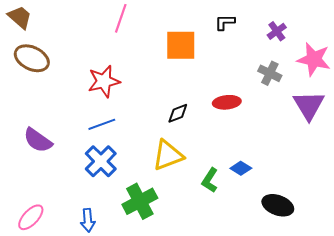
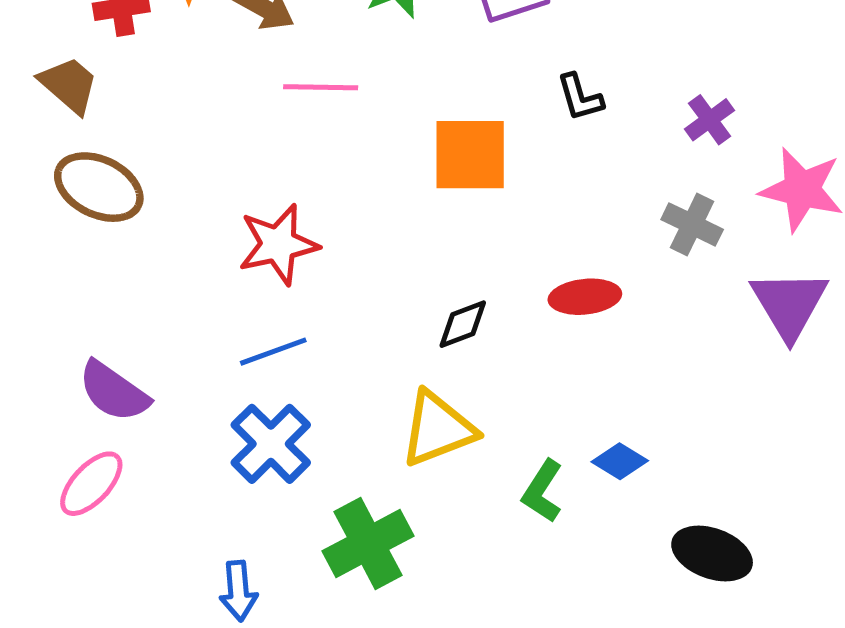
pink line: (121, 18) -> (321, 87), turned 72
black L-shape: (225, 22) -> (580, 97), turned -105
pink ellipse: (31, 217) -> (91, 484), moved

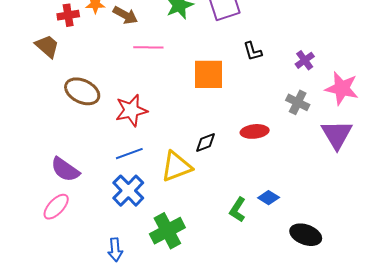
brown ellipse: (99, 187) -> (82, 91), moved
yellow triangle: (438, 429) -> (176, 167), moved

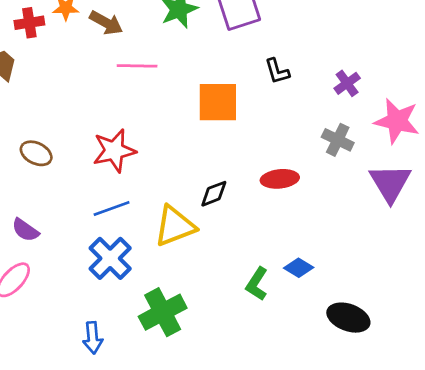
brown ellipse: (82, 91) -> (36, 153), moved, size x0.7
purple semicircle: (65, 170) -> (25, 230), size x0.7

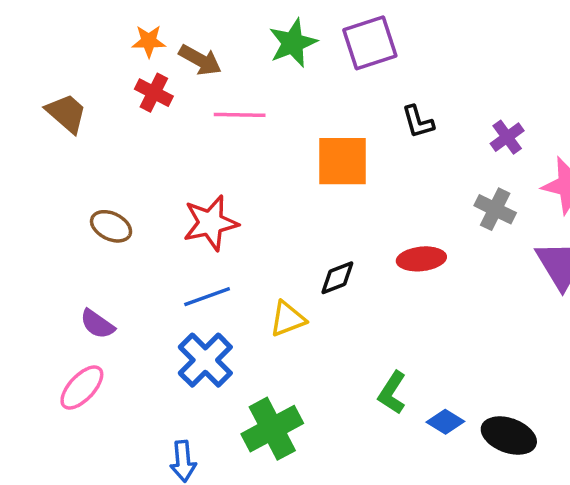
red cross: (29, 23) -> (154, 93), moved, turned 36
yellow triangle: (175, 226) -> (288, 319), size x0.7
blue diamond: (299, 268) -> (445, 422), moved

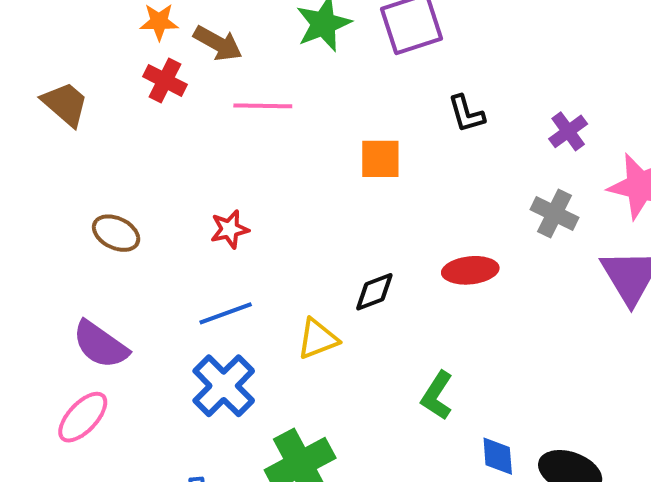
orange square: (343, 161) -> (380, 159), size x0.7
red star: (210, 223) -> (230, 229), size x0.6
purple semicircle: (97, 324) -> (100, 345), size x1.4
green L-shape: (392, 393) -> (437, 396), moved
blue diamond: (445, 422) -> (498, 456), turned 54

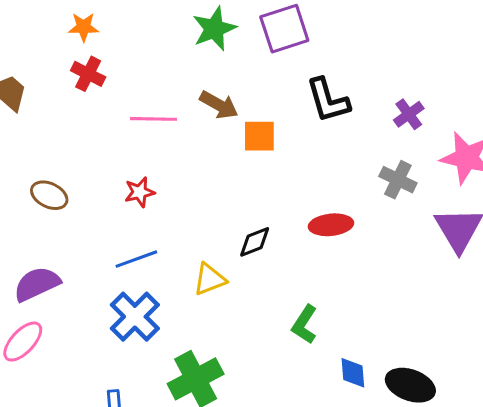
brown arrow: (218, 43) -> (219, 105), moved
pink line: (263, 106) -> (154, 119), moved
black L-shape: (466, 114) -> (328, 100), size x1.5
purple semicircle: (100, 345) -> (37, 284), turned 120

